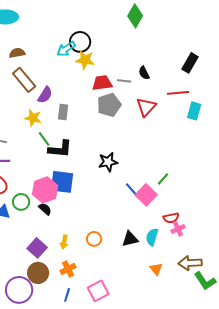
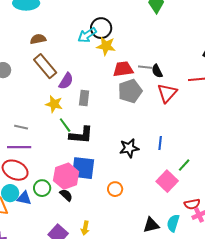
black semicircle: (144, 73) -> (157, 71), moved
blue line: (131, 189) -> (160, 143), moved, turned 48
orange circle: (94, 239) -> (115, 189), moved

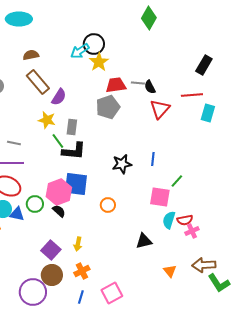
yellow star: (106, 46) -> (99, 62), turned 30
gray pentagon: (130, 91) -> (108, 107), moved
gray rectangle: (84, 98) -> (72, 127), moved
pink square: (167, 181) -> (160, 197), turned -35
cyan semicircle: (173, 223) -> (169, 220), moved

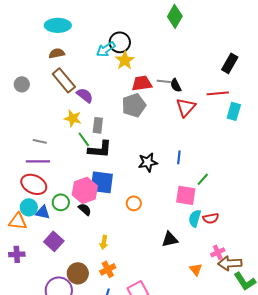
cyan ellipse: (19, 19) -> (58, 25), moved
purple semicircle: (59, 97) -> (85, 95), turned -84
pink cross: (192, 231) -> (218, 252), moved
purple square: (51, 250) -> (54, 241), moved

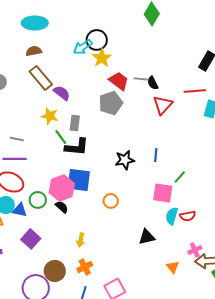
red trapezoid: (142, 83) -> (119, 81), turned 45

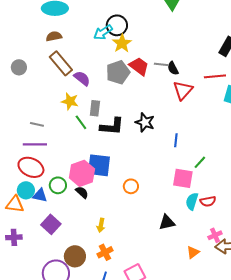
gray pentagon: (111, 103) -> (118, 72), moved
black L-shape: (77, 147) -> (112, 126), moved
black star: (125, 160) -> (145, 122), moved, turned 30
orange triangle: (173, 267) -> (193, 252), turned 32

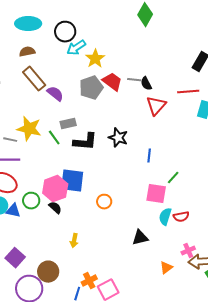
black circle: (117, 25) -> (65, 32), moved
yellow star: (70, 101) -> (29, 129), moved, size x1.4
gray rectangle: (95, 108) -> (68, 124), turned 70
purple square: (51, 224) -> (15, 258), moved
orange cross: (105, 252) -> (89, 281), moved

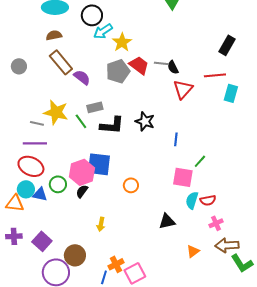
black semicircle: (55, 208) -> (82, 191), turned -96
pink cross: (188, 251) -> (216, 223), moved

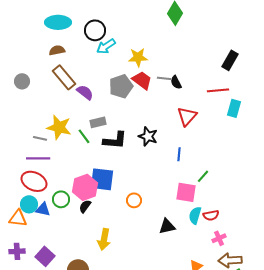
yellow star: (122, 42) -> (138, 57), moved, turned 30
red triangle: (183, 89) -> (187, 116), moved
black triangle: (167, 221) -> (167, 226), moved
yellow arrow: (101, 224) -> (104, 239), size x1.5

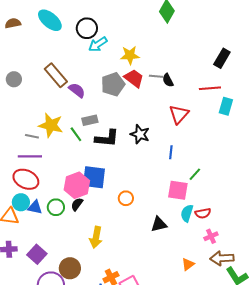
cyan ellipse: (58, 22) -> (50, 20), turned 40
brown semicircle: (57, 50) -> (13, 23), moved
green circle: (61, 199) -> (56, 207), moved

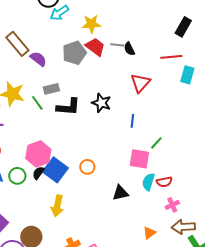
blue square: (94, 177) -> (55, 170), moved, turned 30

